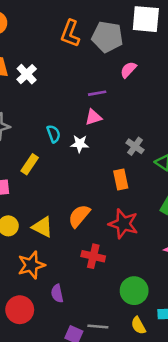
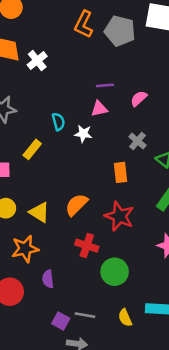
pink semicircle: (128, 70) -> (139, 98), moved
green circle: (134, 291) -> (115, 272), moved

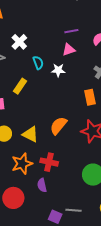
white cross: (37, 60) -> (19, 42), moved
red cross: (87, 246) -> (49, 162), moved

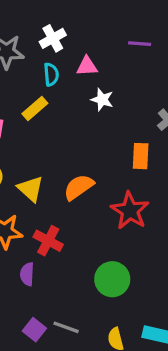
pink triangle: (69, 50) -> (87, 66), moved
cyan semicircle: (38, 63) -> (51, 74), moved

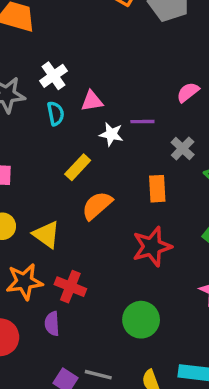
purple line: (140, 44) -> (142, 122), moved
yellow rectangle: (35, 109) -> (78, 167), moved
orange semicircle: (79, 187) -> (97, 205), moved
red star: (130, 211) -> (152, 247), turned 30

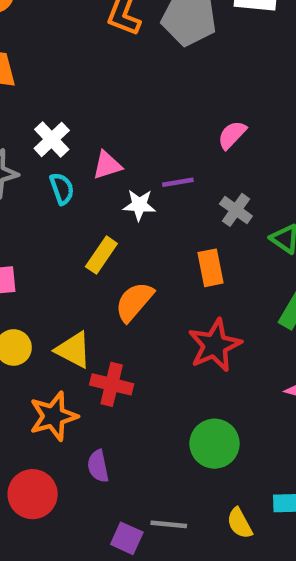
red cross: (70, 287) -> (112, 384), moved

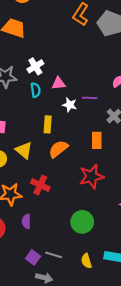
yellow rectangle: (101, 255) -> (48, 124), turned -42
yellow triangle: (73, 350) -> (24, 150), moved

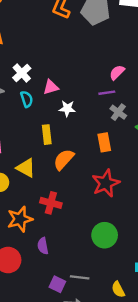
purple line: (90, 98) -> (107, 93), moved
yellow semicircle: (86, 261) -> (118, 289), moved

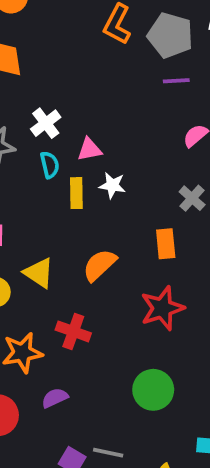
purple line: (107, 93) -> (176, 81), moved
yellow rectangle: (47, 135) -> (76, 193), moved
purple semicircle: (43, 246) -> (55, 398), turned 70

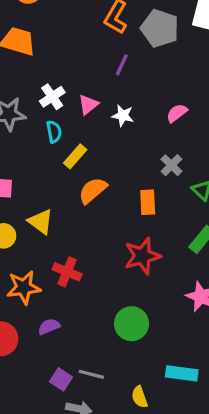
purple line: (176, 81) -> (122, 65), moved, turned -65
pink triangle: (89, 149) -> (88, 105), moved, turned -30
white star: (112, 185) -> (123, 116), moved
yellow rectangle: (76, 193) -> (75, 156), turned 40
orange semicircle: (99, 265) -> (93, 190), moved

